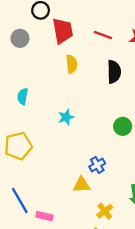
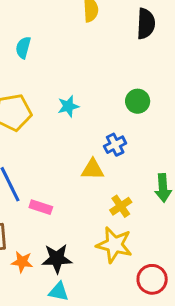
cyan star: (66, 117) -> (68, 106), moved
green circle: (123, 126) -> (138, 101), moved

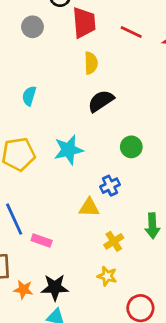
black semicircle: (146, 24) -> (101, 101), moved, turned -128
cyan star: (68, 106) -> (69, 150), size x1.5
yellow star: (114, 245) -> (107, 276), size x0.6

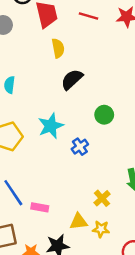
blue cross: (110, 186) -> (80, 147), moved
yellow triangle: (89, 207) -> (79, 222), moved

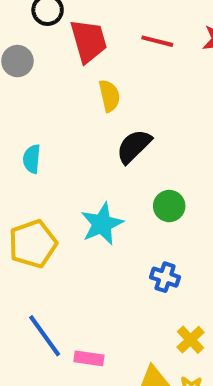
green circle: (104, 115) -> (169, 206), moved
blue cross: (80, 147) -> (165, 277), moved, turned -35

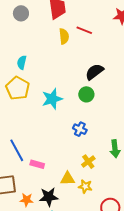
red line: (157, 41) -> (84, 30), moved
black semicircle: (134, 146) -> (94, 72), moved
yellow pentagon: (33, 244) -> (18, 88), moved, turned -30

